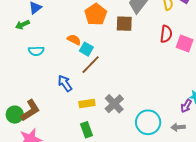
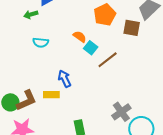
brown line: (91, 65) -> (108, 60), moved
yellow rectangle: (87, 104) -> (51, 95), moved
gray cross: (114, 104) -> (121, 112), moved

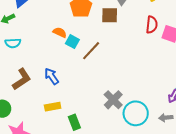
cyan semicircle: (41, 43) -> (13, 43), moved
yellow rectangle: (51, 95) -> (53, 107), moved
brown L-shape: (26, 100) -> (22, 79), moved

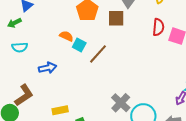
blue arrow: (52, 76) -> (48, 68), moved, turned 114
brown L-shape: (22, 79) -> (24, 95), moved

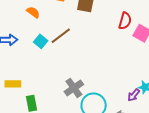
cyan square: (79, 45) -> (41, 41), moved

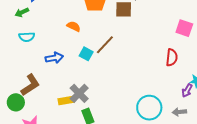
red semicircle: (125, 21) -> (172, 57), moved
gray cross: (74, 88) -> (79, 93), moved

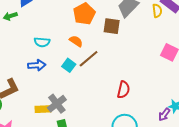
orange semicircle: (74, 26) -> (76, 41), moved
cyan semicircle: (27, 37) -> (42, 42), moved
red semicircle: (172, 57) -> (124, 90), moved

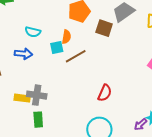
orange semicircle: (76, 41) -> (66, 37), turned 56
cyan square: (69, 65) -> (57, 47), moved, turned 32
gray cross: (57, 104) -> (37, 95), turned 36

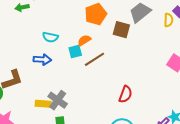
orange semicircle: (66, 37) -> (84, 40), turned -128
gray cross: (37, 95) -> (58, 100), turned 30

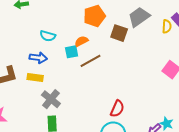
red semicircle: (125, 94) -> (117, 109), moved
yellow rectangle: (43, 104) -> (35, 77), moved

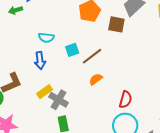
orange semicircle: (81, 41) -> (96, 79), moved
blue arrow: (38, 58) -> (40, 61), turned 84
yellow rectangle: (35, 77) -> (45, 92), moved, turned -35

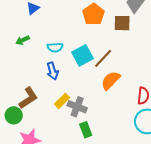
green arrow: (16, 10) -> (23, 40), moved
cyan square: (72, 50) -> (82, 55), size x1.5
orange semicircle: (96, 79) -> (111, 80), size x1.5

